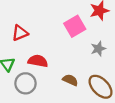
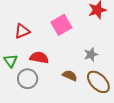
pink square: (75, 26) -> (61, 25), moved
gray star: (98, 49) -> (91, 54), moved

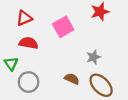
red triangle: (22, 31) -> (24, 18), moved
red semicircle: (39, 58) -> (29, 43), moved

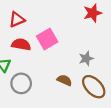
pink square: (63, 27) -> (47, 39), moved

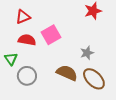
brown semicircle: (64, 80) -> (67, 73), size x1.5

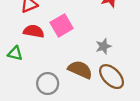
green triangle: (11, 59) -> (15, 53), turned -40
gray circle: (27, 76) -> (48, 84), moved

